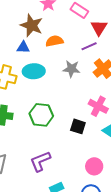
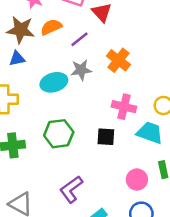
orange semicircle: (54, 41) -> (51, 27), moved
purple line: (89, 46) -> (79, 39), moved
cyan ellipse: (34, 71) -> (54, 82), moved

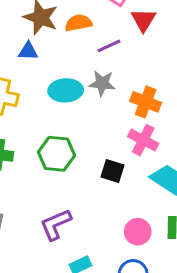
orange cross: (118, 60) -> (146, 102), moved, turned -30

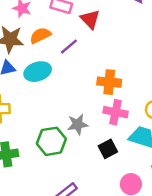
gray star: (102, 83) -> (78, 124), moved
cyan ellipse: (66, 90) -> (38, 72), moved
black square: (113, 171) -> (108, 149), moved, turned -30

